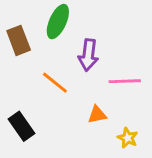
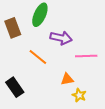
purple arrow: (88, 55) -> (61, 38), turned -85
yellow star: (128, 138) -> (79, 95), moved

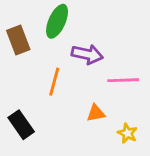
orange line: (38, 57) -> (54, 82), turned 66
yellow star: (79, 95) -> (127, 133), moved

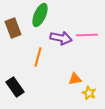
pink line: (123, 80) -> (87, 35), moved
orange triangle: (96, 113) -> (75, 79), moved

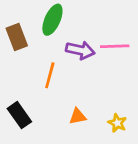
orange triangle: (75, 79) -> (78, 116), moved

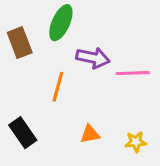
pink line: (115, 46) -> (133, 73), moved
yellow star: (117, 123) -> (136, 142), turned -30

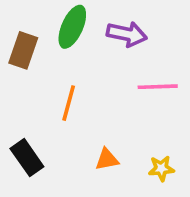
brown rectangle: (20, 43) -> (23, 50), turned 40
purple arrow: (93, 58) -> (127, 34), moved

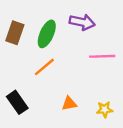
green ellipse: (72, 27) -> (47, 34), moved
orange line: (69, 103) -> (44, 67), turned 35

